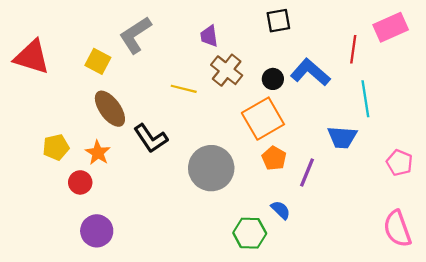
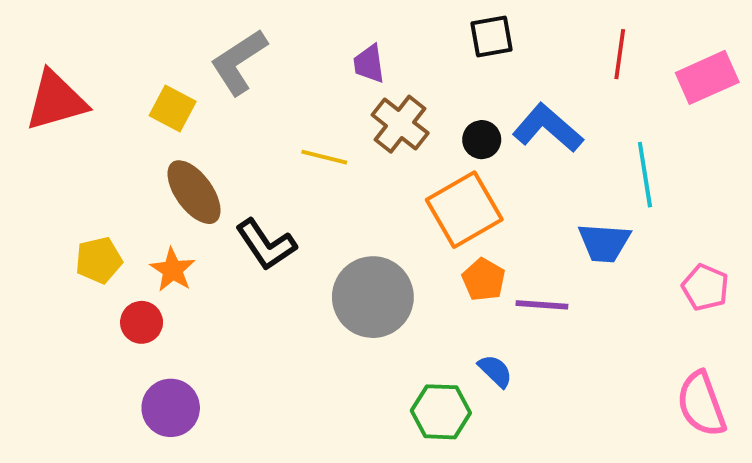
pink rectangle: (391, 27) -> (707, 77), moved
red line: (353, 49) -> (620, 54), moved
red triangle: (32, 57) -> (56, 101), turned -33
purple line: (307, 173) -> (542, 305), turned 72

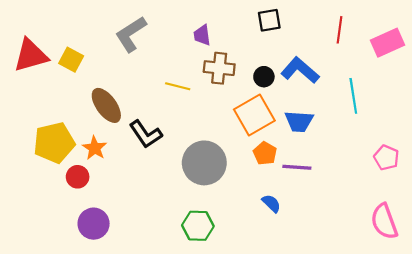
yellow square: (173, 109) -> (71, 60), moved
brown cross: (400, 124) -> (219, 68), turned -32
blue trapezoid: (604, 243) -> (299, 121), moved
yellow pentagon: (99, 260) -> (54, 143), size x1.6
green hexagon: (441, 412) -> (198, 226), moved

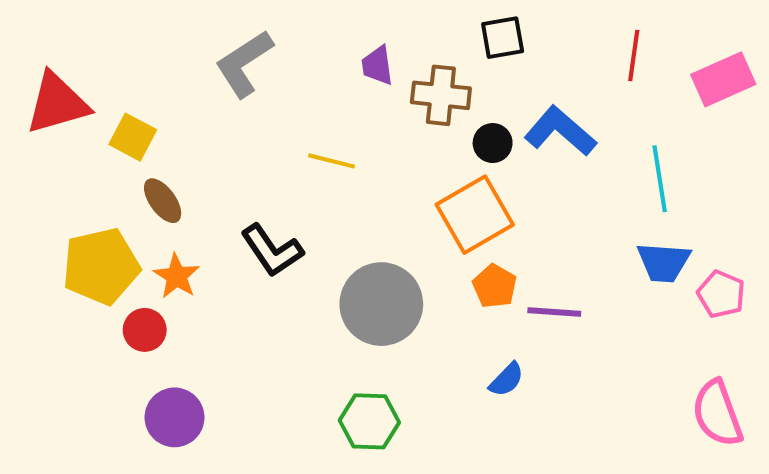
yellow square: (71, 60) -> (133, 137), moved
brown cross: (219, 68) -> (441, 95), moved
brown ellipse: (106, 105) -> (163, 201), moved, size x0.7
blue trapezoid: (299, 121) -> (664, 262), moved
blue semicircle: (271, 203) -> (507, 380), turned 90

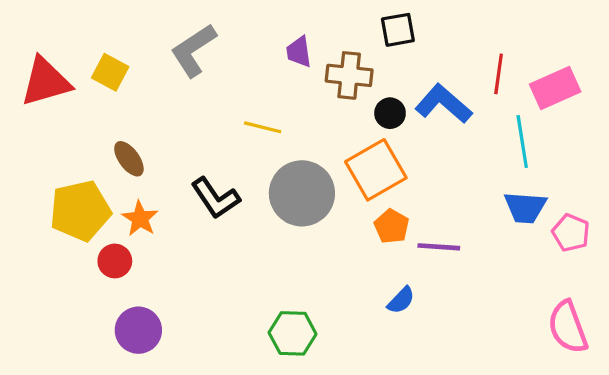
red line: (634, 56) -> (499, 74), moved
pink rectangle: (723, 79) -> (555, 88), moved
yellow square: (133, 137) -> (110, 72), moved
gray circle: (381, 304) -> (302, 193), moved

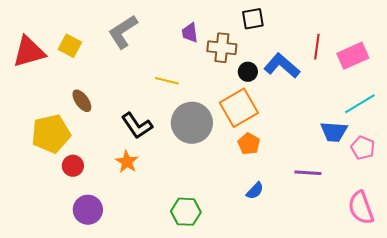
cyan line: (522, 141) -> (360, 104), moved, turned 68
orange star: (140, 219) -> (127, 162), moved
purple line: (439, 247) -> (308, 173), moved

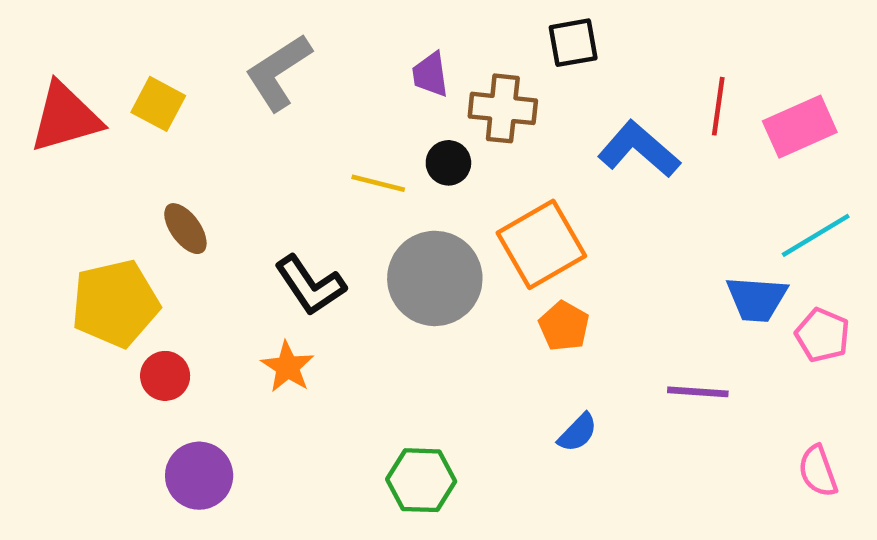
black circle: (248, 72) -> (448, 163), moved
pink semicircle: (361, 208) -> (818, 471), size x0.7

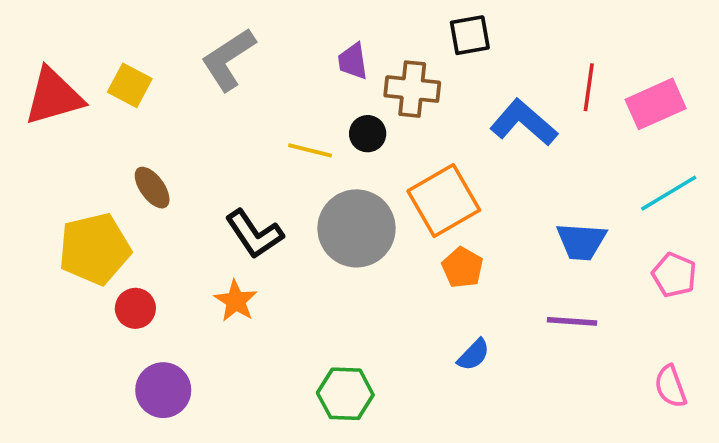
blue trapezoid: (757, 299) -> (581, 241), moved

